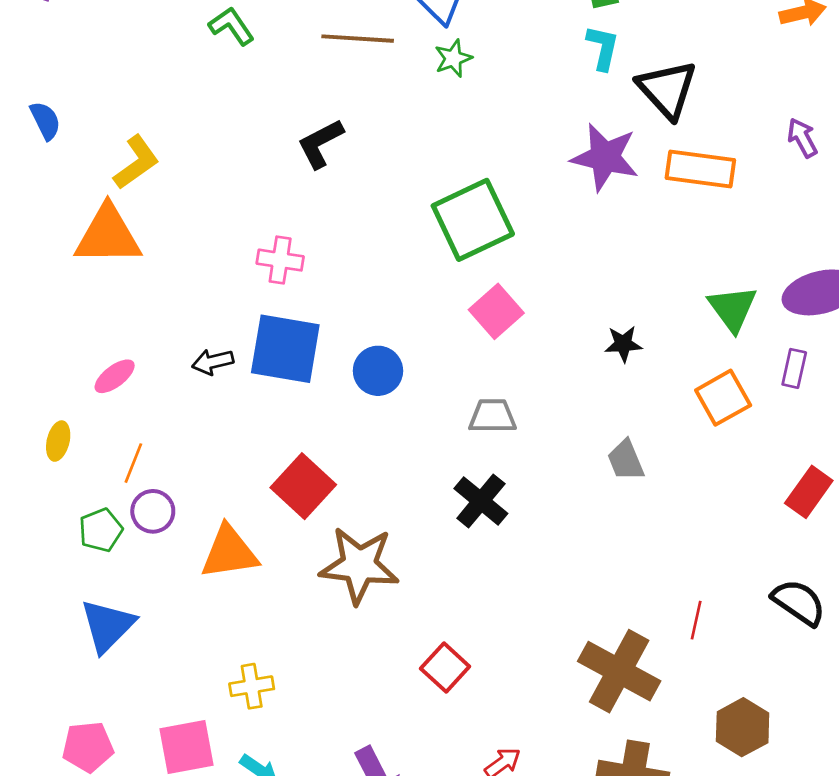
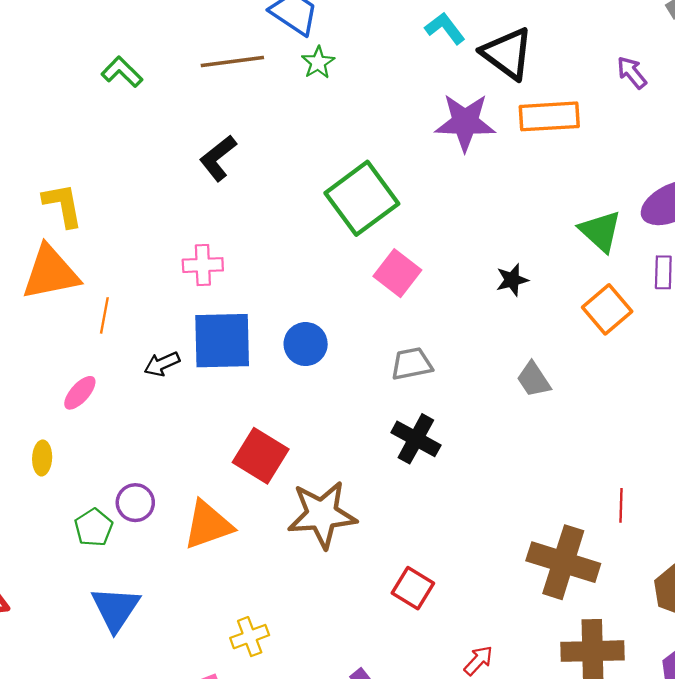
cyan L-shape: (603, 48) -> (445, 28), turned -39
yellow L-shape: (136, 162) -> (63, 205), turned -54
orange line: (133, 463) -> (104, 315), moved

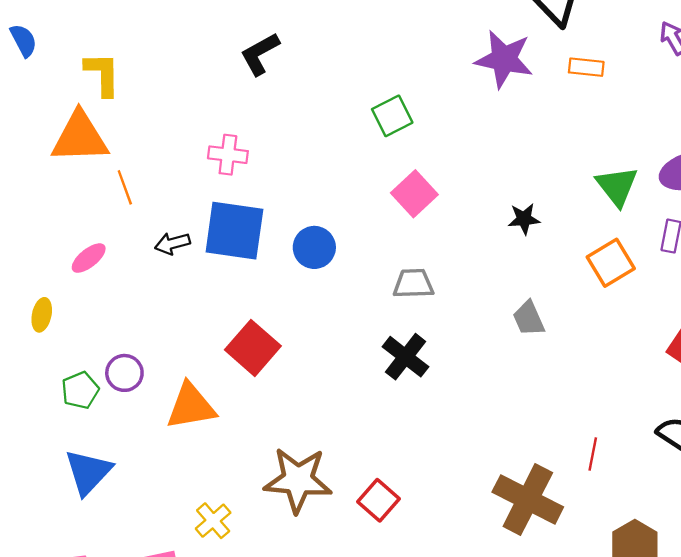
orange rectangle: (549, 116) -> (586, 67), size x0.6
green square: (362, 198) -> (392, 116), size x0.6
orange line: (104, 315) -> (125, 187), turned -40
brown star: (322, 514) -> (298, 480), moved
yellow cross: (250, 637) -> (213, 521), turned -30

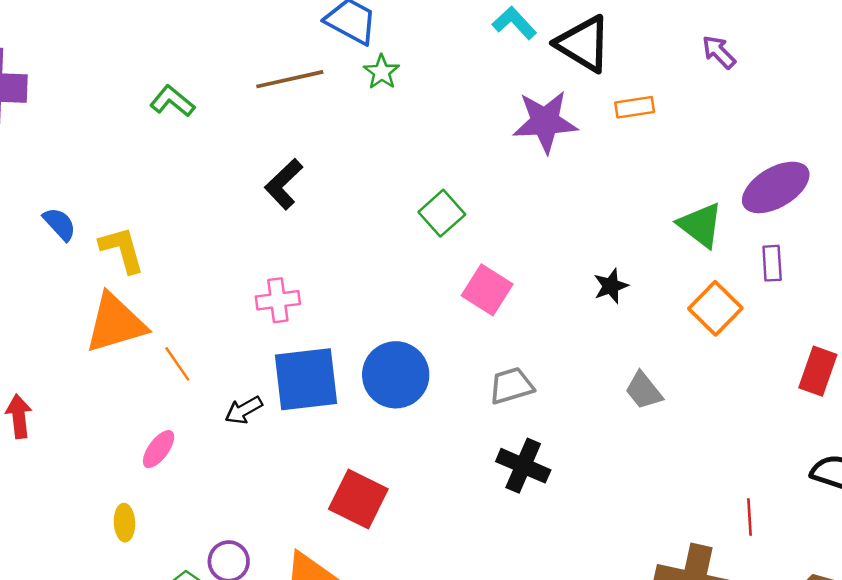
blue semicircle: (24, 40) -> (60, 224), moved
blue circle: (314, 247) -> (396, 375), size x1.4

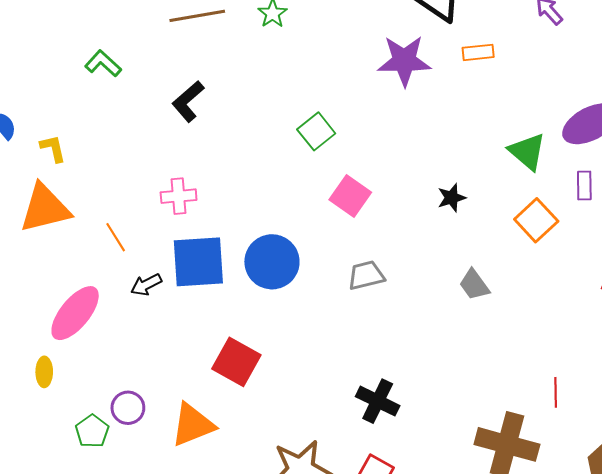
green L-shape: (172, 101) -> (103, 64), moved
yellow L-shape: (122, 250) -> (53, 148), size x0.7
orange line: (177, 364) -> (116, 237), moved
pink ellipse: (159, 449) -> (75, 313), size x1.8
black cross: (523, 466) -> (378, 401), moved

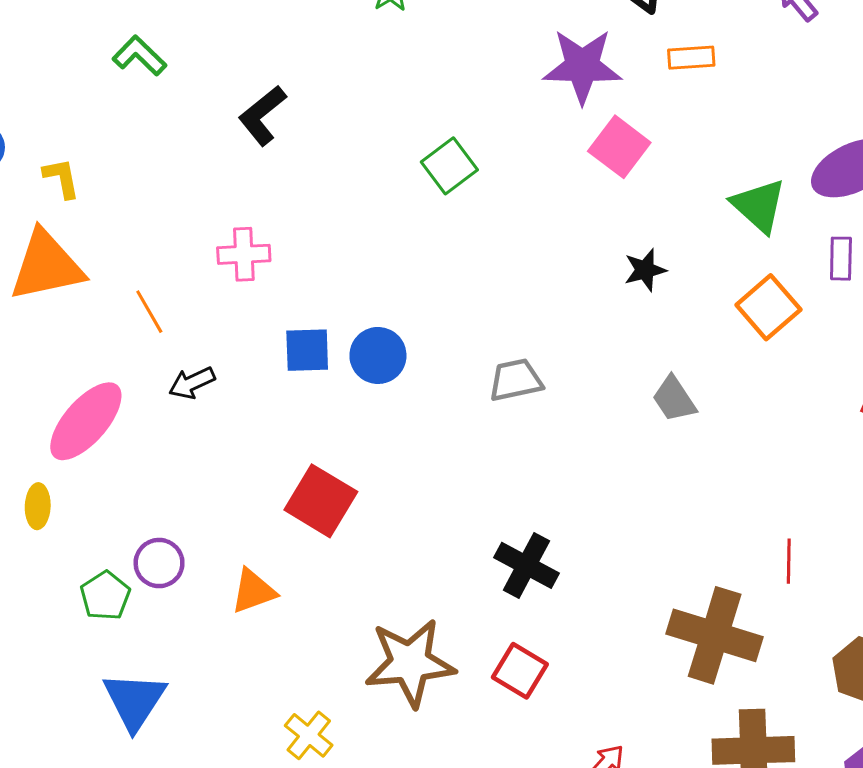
pink square: (350, 196) -> (619, 147), moved
blue square: (198, 262) -> (307, 350), moved, size x0.6
blue circle: (272, 262) -> (378, 355), size x0.7
orange triangle: (193, 425) -> (253, 591), size x0.7

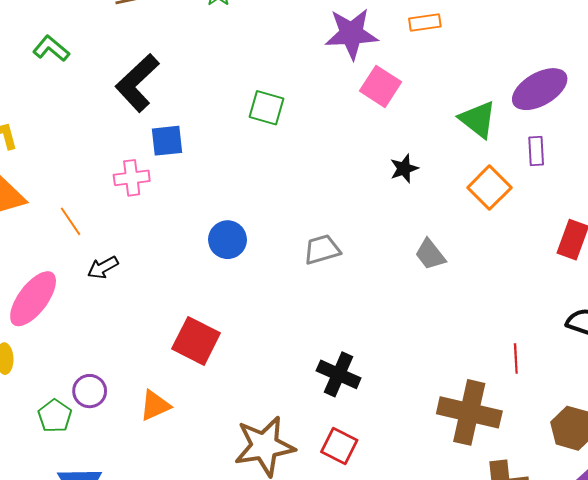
black L-shape: (262, 115) -> (137, 83), size x1.4
green square: (449, 166) -> (266, 108), turned -33
blue square: (307, 350) -> (167, 141), moved

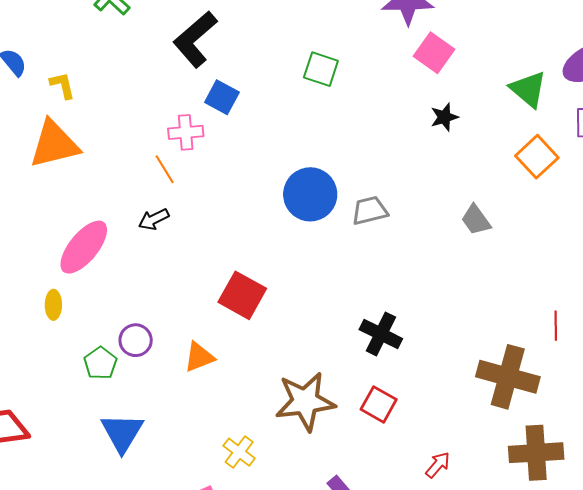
blue square: (167, 141) -> (222, 97), turned 32
black star: (404, 168) -> (444, 117), moved
orange line: (71, 221) -> (165, 169), moved
blue circle: (228, 240) -> (310, 194), moved, size x1.4

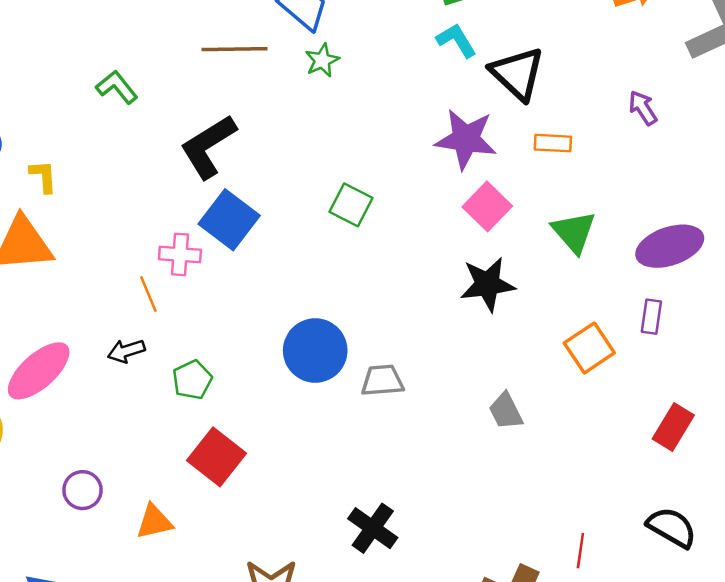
green triangle: (528, 89) -> (574, 232), moved
blue square: (222, 97) -> (229, 220), size x1.4
black star: (444, 117) -> (488, 284), size x1.6
green pentagon: (100, 363) -> (192, 380), moved

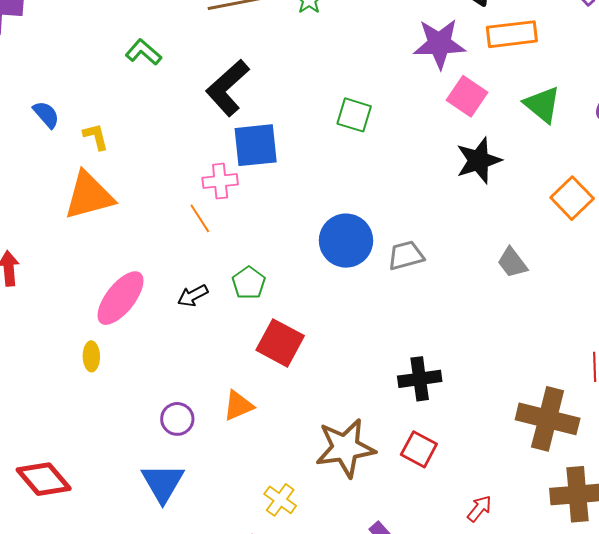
orange rectangle: (553, 143) -> (512, 34), size x1.6
blue square: (229, 220) -> (256, 145), turned -33
black arrow: (126, 351) -> (193, 296), moved
purple circle: (82, 490) -> (177, 419), moved
black cross: (373, 528) -> (420, 379), turned -33

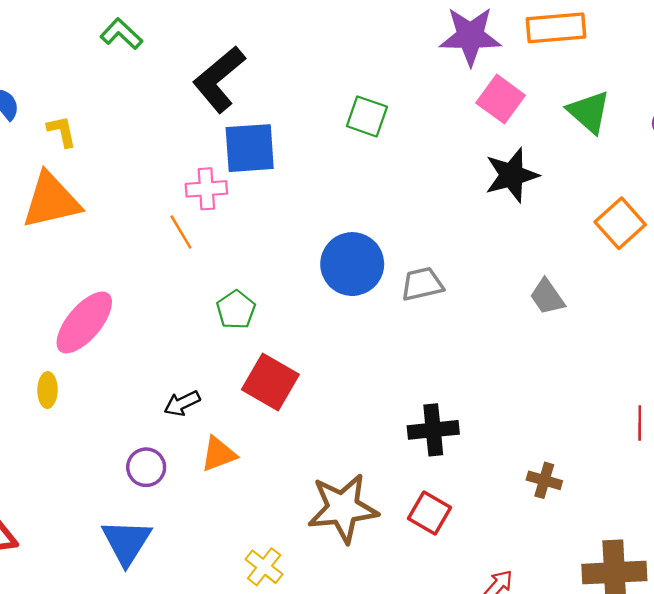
black arrow: (193, 296) -> (182, 403), moved
brown cross: (548, 419) -> (544, 480), moved, size x0.5

